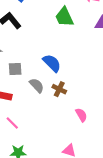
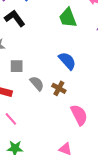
blue semicircle: (52, 63) -> (67, 61), moved
pink semicircle: (81, 115) -> (79, 115), size x1.5

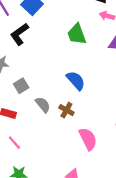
black L-shape: (15, 18) -> (19, 34), turned -90
gray square: (17, 66) -> (21, 86), turned -32

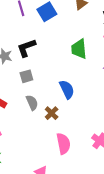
black L-shape: (19, 34) -> (26, 48), moved
gray square: (21, 86) -> (26, 76), moved

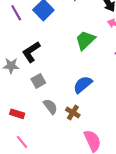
green trapezoid: (79, 49) -> (85, 40), turned 65
blue semicircle: (67, 89) -> (83, 85), turned -90

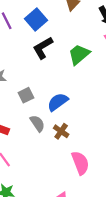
black L-shape: (31, 52) -> (43, 48), moved
blue semicircle: (83, 85) -> (58, 102), moved

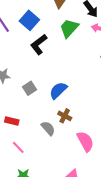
green trapezoid: (79, 54) -> (69, 28), moved
gray semicircle: (37, 123) -> (48, 128), moved

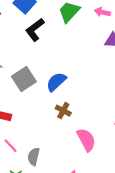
gray square: (30, 88) -> (24, 79), size x1.5
gray semicircle: (48, 128) -> (34, 157), moved, turned -126

